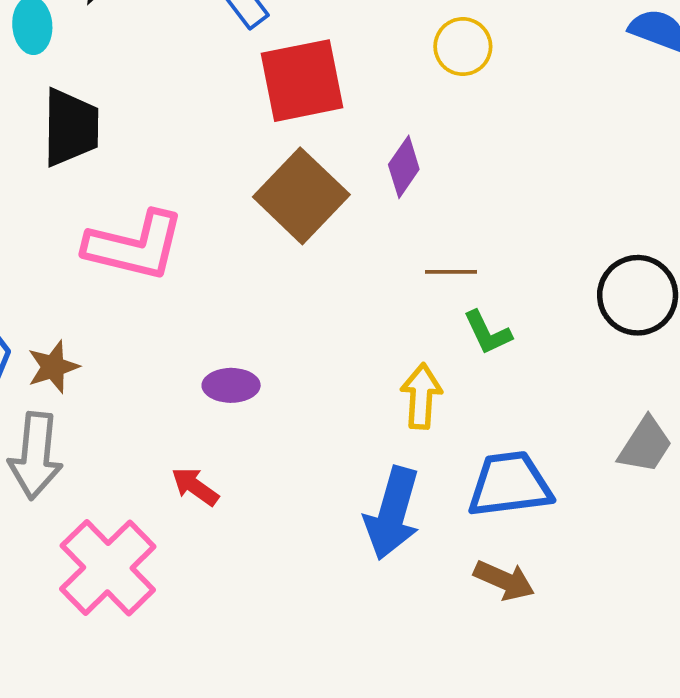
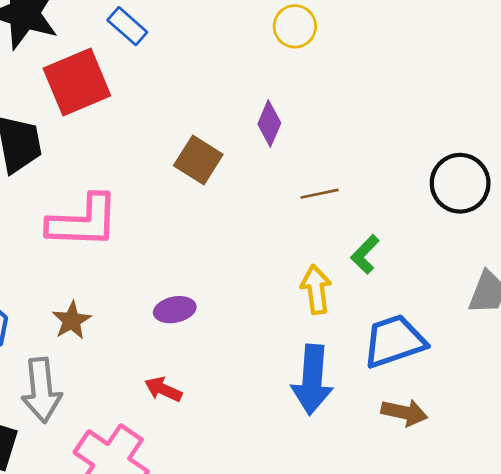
red square: (302, 81) -> (77, 82), moved
brown square: (301, 196) -> (198, 160), size x0.7
green L-shape: (487, 333) -> (365, 254), moved, turned 81
brown star: (53, 367) -> (72, 320), moved

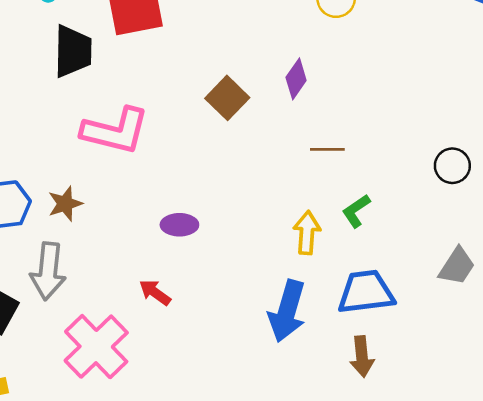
black circle: (460, 183) -> (452, 166), size x0.7
brown star: (72, 320) -> (65, 204), moved
brown arrow: (404, 413) -> (362, 356), turned 60

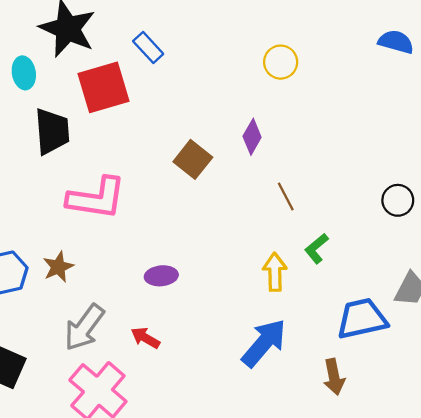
brown line: (327, 149) -> (286, 197), turned 68
gray arrow: (48, 271) -> (84, 327), moved, turned 36
blue trapezoid: (366, 292) -> (362, 319), moved
blue arrow: (287, 311) -> (264, 343), turned -150

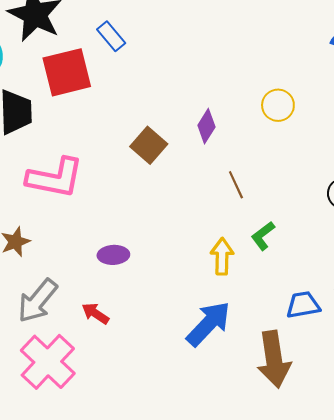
yellow circle: (281, 62) -> (278, 105), moved
blue trapezoid: (362, 319) -> (303, 305), size x0.7
brown arrow: (334, 377) -> (274, 359), size x1.6

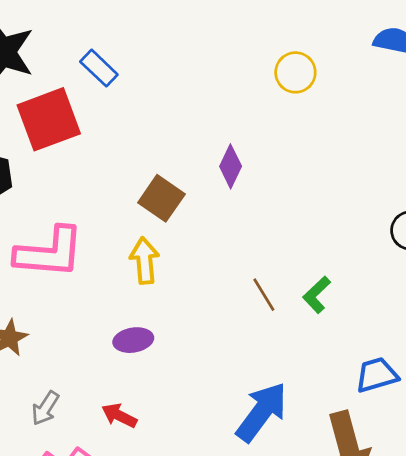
yellow circle: (278, 105) -> (295, 72), moved
brown line: (236, 185) -> (264, 295), moved
yellow arrow: (222, 256) -> (144, 261), moved
gray arrow: (37, 301) -> (45, 408), size x0.6

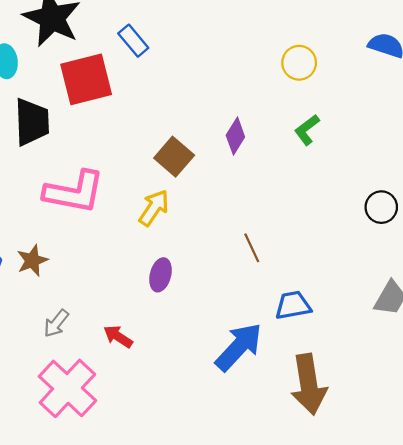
yellow arrow: (144, 261) -> (154, 208), turned 33
green L-shape: (317, 295) -> (307, 130), moved
purple ellipse: (133, 340) -> (161, 275), moved, turned -72
blue trapezoid: (377, 375) -> (293, 305), moved

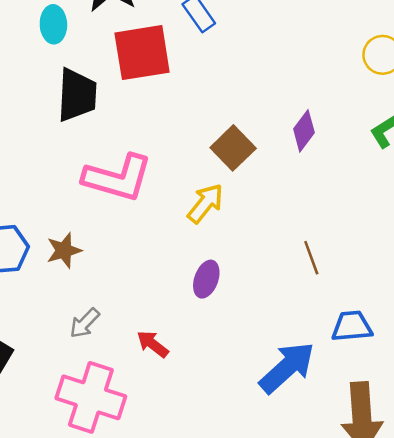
pink cross: (67, 388) -> (91, 397), turned -30

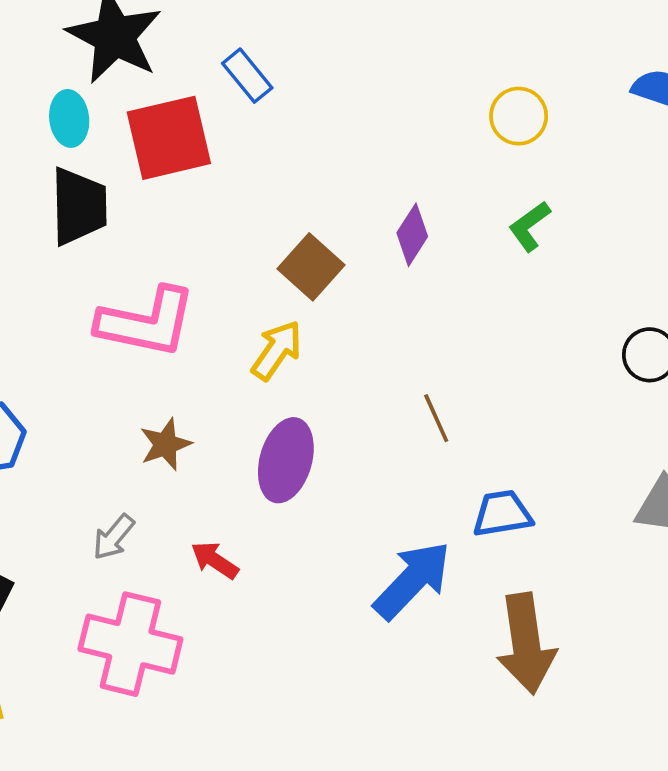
cyan ellipse: (53, 24) -> (69, 118), moved
brown star: (64, 250) -> (165, 444), moved
purple ellipse: (206, 279) -> (286, 460), size x1.5

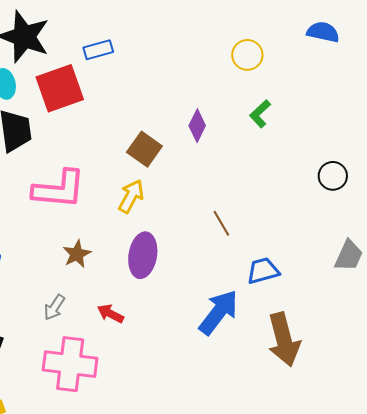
blue rectangle: (247, 76) -> (98, 50), turned -60

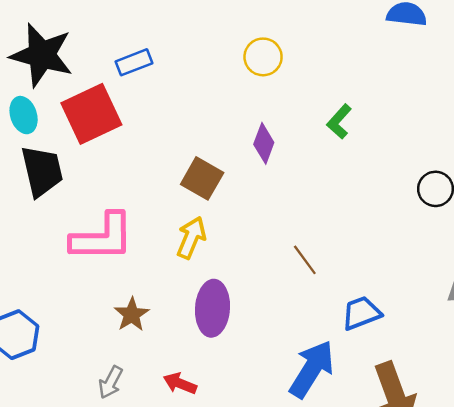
yellow circle: (247, 55) -> (263, 57), moved

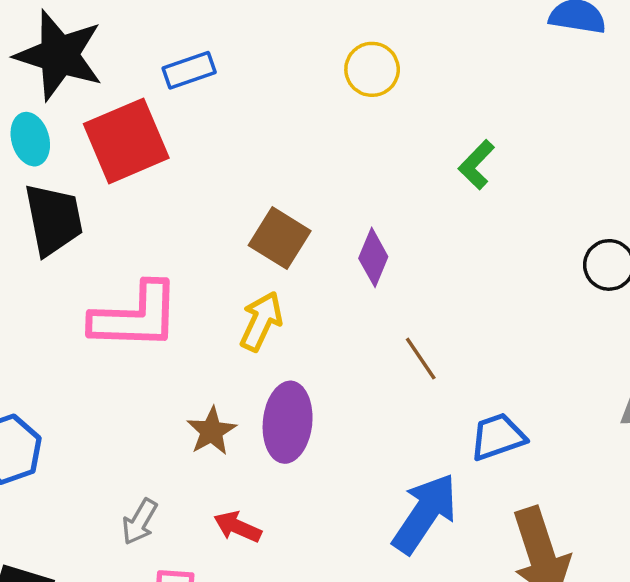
purple diamond: (264, 143) -> (373, 257), moved
brown star: (132, 315) -> (212, 431), moved

